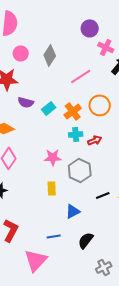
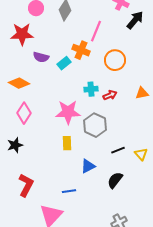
pink line: (81, 76) -> (96, 31), turned -35
orange cross: (73, 111) -> (81, 50), moved, turned -30
pink star: (53, 157) -> (68, 112), size x1.4
black semicircle: (86, 240) -> (115, 180), moved

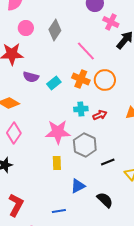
pink line: (96, 31) -> (86, 51), turned -65
orange cross: (81, 50) -> (81, 79), moved
black line: (118, 150) -> (108, 162), moved
black semicircle: (115, 180) -> (105, 200), turned 96

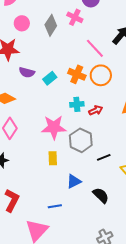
pink cross: (111, 22) -> (75, 17), moved
pink line: (86, 51) -> (95, 48), moved

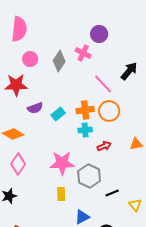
purple semicircle: (27, 72) -> (35, 108), turned -35
orange cross: (77, 74) -> (85, 110), turned -30
cyan cross: (77, 104) -> (85, 130), moved

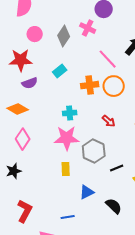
purple semicircle: (35, 108) -> (30, 83), moved
cyan rectangle: (58, 114) -> (60, 71), moved
cyan cross: (85, 130) -> (70, 113), moved
red arrow: (104, 146) -> (109, 121), turned 64

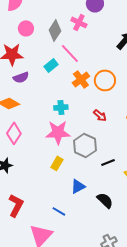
pink line: (108, 59) -> (70, 53), moved
orange cross: (90, 85) -> (81, 79), turned -30
yellow rectangle: (66, 169) -> (57, 163), turned 32
blue line: (68, 217) -> (59, 211), turned 40

